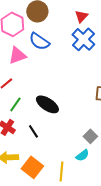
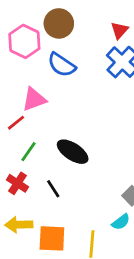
pink triangle: (17, 55) -> (34, 99), moved
orange square: (32, 167) -> (52, 238), turned -35

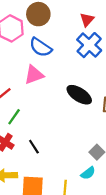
pink triangle: (34, 99) -> (34, 75), moved
black ellipse: (73, 152) -> (79, 95), moved

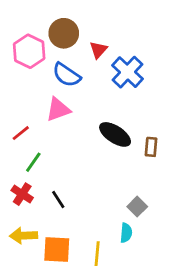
red triangle: (87, 20) -> (98, 50), moved
cyan semicircle: (88, 173) -> (126, 233), turned -48

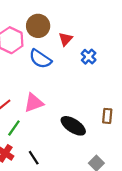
blue cross: (128, 72) -> (89, 57), size x0.6
pink triangle: (58, 109) -> (34, 103), moved
black ellipse: (115, 134) -> (73, 126), moved

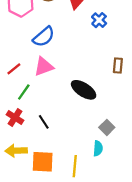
blue semicircle: (40, 59) -> (44, 37), moved, turned -75
brown rectangle: (107, 116) -> (118, 65), moved

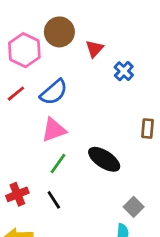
red line: (14, 69) -> (16, 94), moved
green line: (24, 92) -> (58, 164), moved
red cross: (15, 117) -> (17, 194), turned 35

